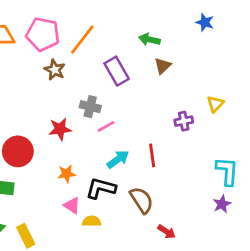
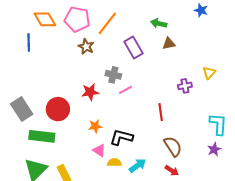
brown triangle: (163, 66) -> (169, 44), turned 32
cyan arrow: (118, 159) -> (138, 166), moved
brown semicircle: (142, 200) -> (173, 146), moved

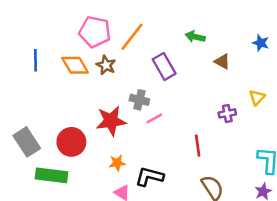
blue star: (201, 10) -> (261, 43), moved
orange diamond: (45, 19) -> (75, 65), moved
brown triangle: (169, 44) -> (222, 61), moved, turned 40
red star: (90, 92) -> (111, 121), size x1.4

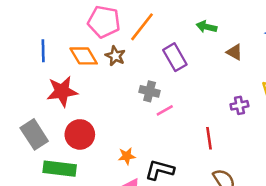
red star: (111, 121) -> (62, 91), moved

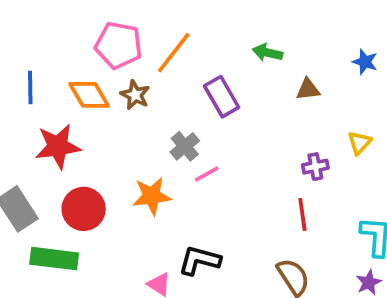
brown triangle: (234, 52) -> (308, 89), turned -36
gray cross: (150, 91) -> (185, 146), turned 36
red line: (209, 138) -> (302, 214), moved
orange star: (127, 156) -> (152, 196), moved, size x1.5

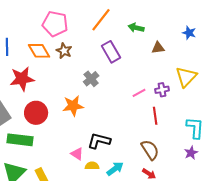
orange line: (174, 53) -> (101, 20), moved
yellow triangle: (359, 143) -> (186, 77), size x1.6
pink line: (207, 174) -> (139, 93), moved

